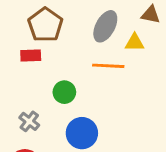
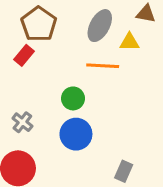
red rectangle: (31, 56) -> (24, 55), turned -48
green circle: (64, 92) -> (73, 98), moved

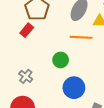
blue circle: (76, 134) -> (74, 88), moved

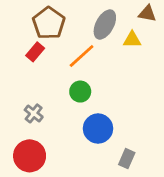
orange line: (81, 37) -> (82, 56), moved, turned -45

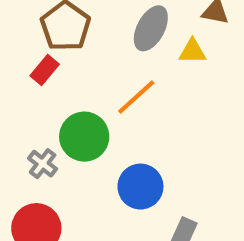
orange line: (82, 56) -> (136, 97), moved
green circle: (80, 92) -> (84, 137), moved, size x1.5

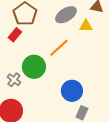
gray ellipse: (151, 28) -> (66, 15), turned 30
blue circle: (140, 187) -> (72, 91), moved

